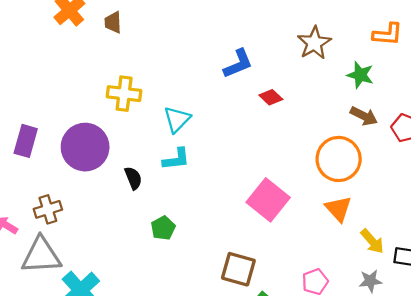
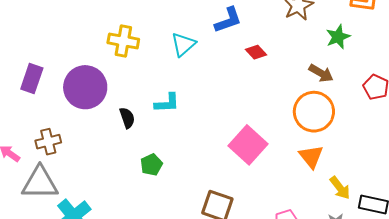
green star: (360, 75) -> (338, 37), turned 30
brown arrow: (364, 116) -> (321, 73), moved
cyan triangle: (177, 119) -> (183, 44), moved

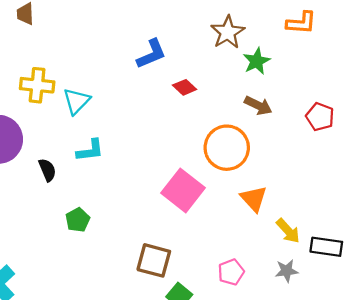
green star: (338, 37) -> (257, 61), moved
cyan triangle: (183, 44) -> (76, 101), moved
orange circle: (314, 112) -> (227, 148), moved

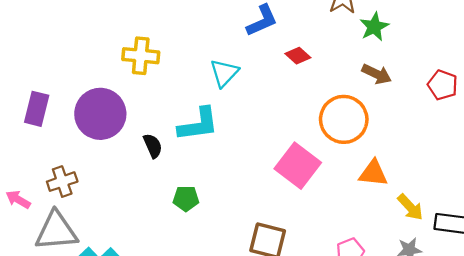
cyan triangle: (76, 101) -> (224, 73), moved
cyan L-shape: (90, 150) -> (198, 124), size x1.4
orange triangle: (254, 199) -> (373, 173), turned -40
green pentagon: (78, 220) -> (186, 199), turned 30

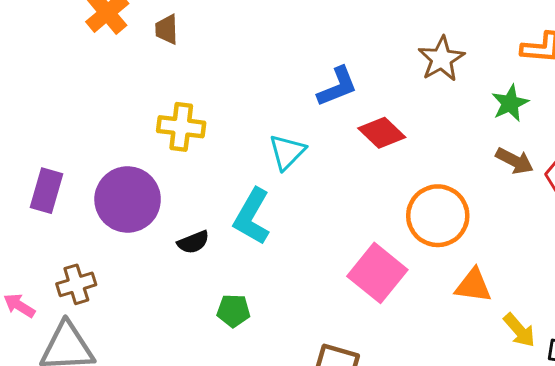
green star: (374, 27) -> (510, 103), moved
red diamond: (298, 56) -> (382, 133), size x1.4
brown arrow: (377, 74) -> (515, 161), moved
cyan L-shape: (198, 124) -> (252, 217), turned 126
black semicircle: (153, 146) -> (193, 242), turned 90

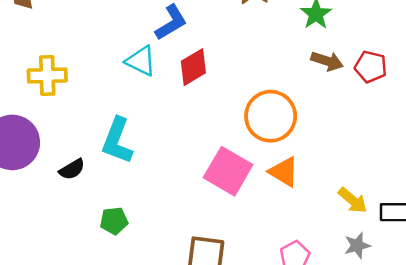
red diamond: (382, 133) -> (193, 67), moved, turned -66
cyan triangle: (287, 152) -> (141, 61), moved, turned -40
orange triangle: (473, 286) -> (284, 172), moved, turned 32

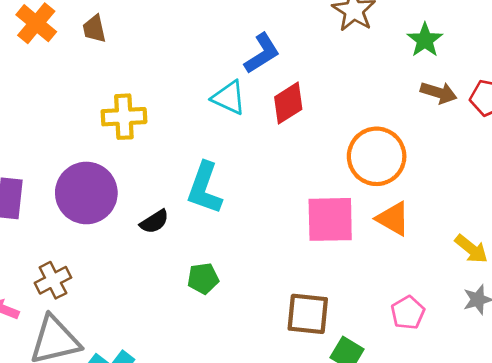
pink square: (228, 171) -> (330, 219), turned -30

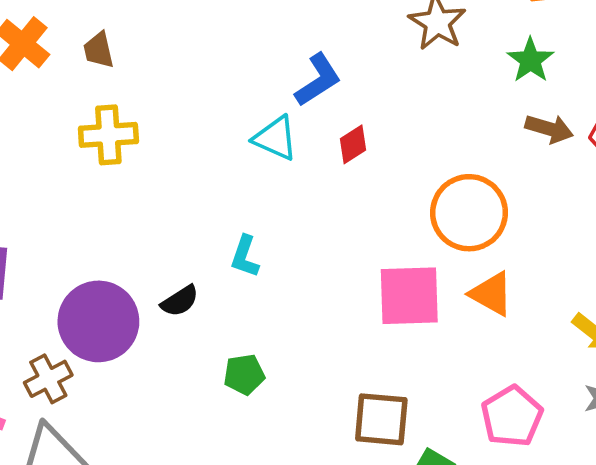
red diamond: (288, 103) -> (353, 144), size x0.7
yellow cross: (124, 117) -> (108, 135), moved
cyan L-shape: (205, 188) -> (245, 256), size x0.6
purple circle: (86, 193) -> (98, 321), moved
pink pentagon: (408, 313) -> (512, 416), size x1.4

